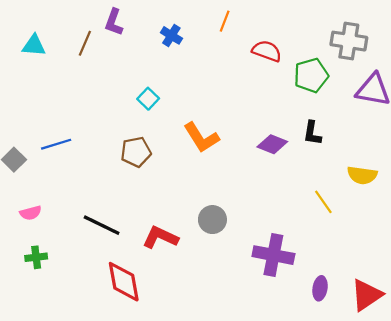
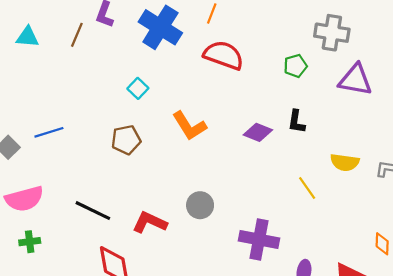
blue cross: (171, 35) -> (160, 27), size x2.0
red semicircle: (267, 51) -> (224, 55), moved, size x1.4
green pentagon: (311, 75) -> (295, 66), size x0.7
pink semicircle: (31, 213) -> (24, 199), size x1.8

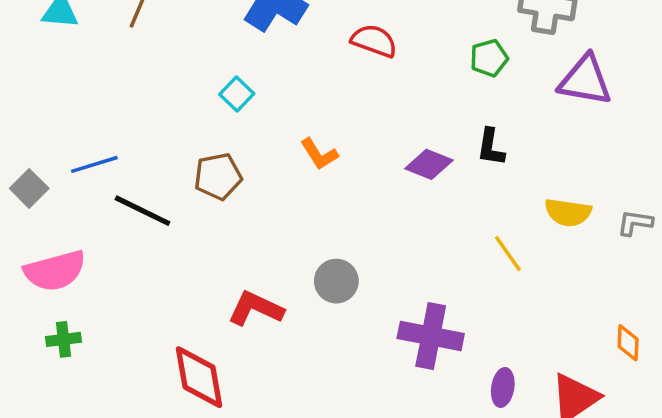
red semicircle: (224, 55) -> (374, 41), size x0.7
orange L-shape: (189, 126) -> (319, 154), size x0.7
black line: (93, 211) -> (142, 211), moved

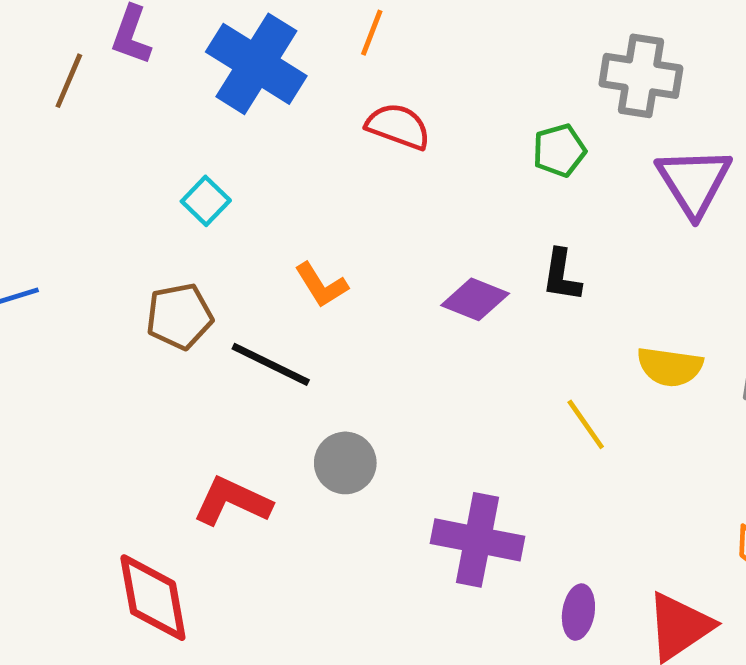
purple triangle: (585, 80) -> (694, 182), turned 48
black line: (142, 211) -> (271, 364), moved

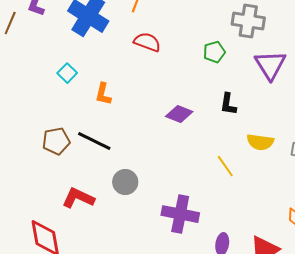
black L-shape: (562, 275) -> (228, 104), moved
orange L-shape: (321, 285) -> (103, 94), moved, turned 45
brown pentagon: (179, 316) -> (56, 141), moved

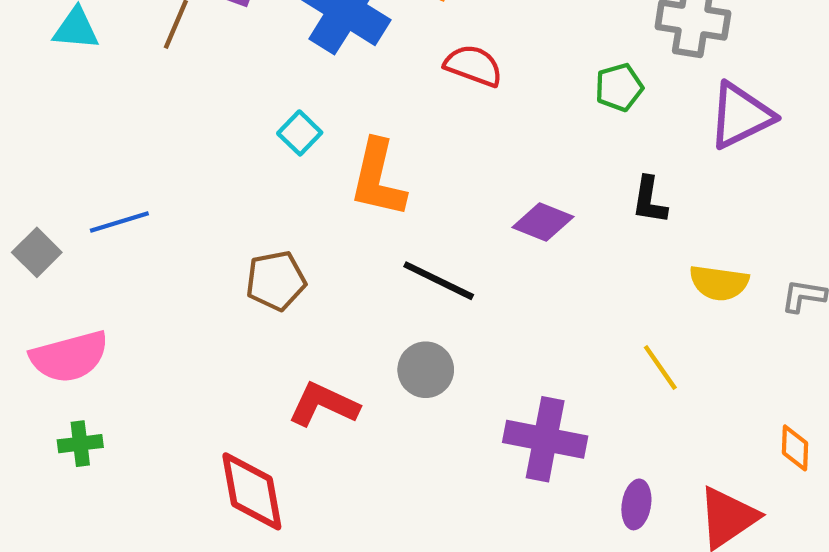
purple triangle: (270, 65) -> (741, 116), turned 36
orange L-shape: (103, 94) -> (378, 179), size x1.6
black line: (94, 141) -> (439, 281), moved
yellow line: (225, 166) -> (660, 368), moved

